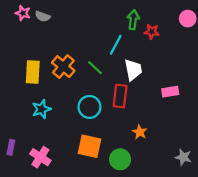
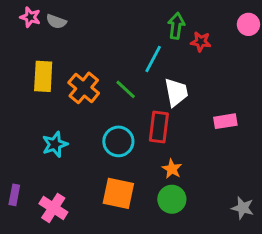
yellow rectangle: (33, 72) -> (43, 76), moved
orange star: (140, 132) -> (172, 169), moved
green circle: (120, 159) -> (172, 199), moved

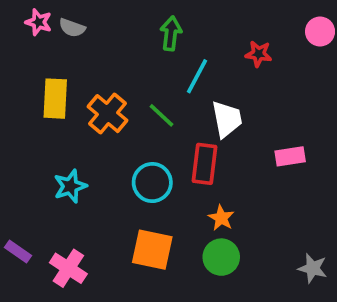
green arrow: (176, 26) -> (171, 33), moved
purple rectangle: (14, 195) -> (18, 251), turned -66

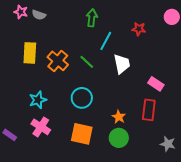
pink rectangle: (290, 156) -> (156, 84), turned 42
red rectangle: (204, 164) -> (149, 110), moved
pink cross: (68, 268) -> (41, 127), moved

